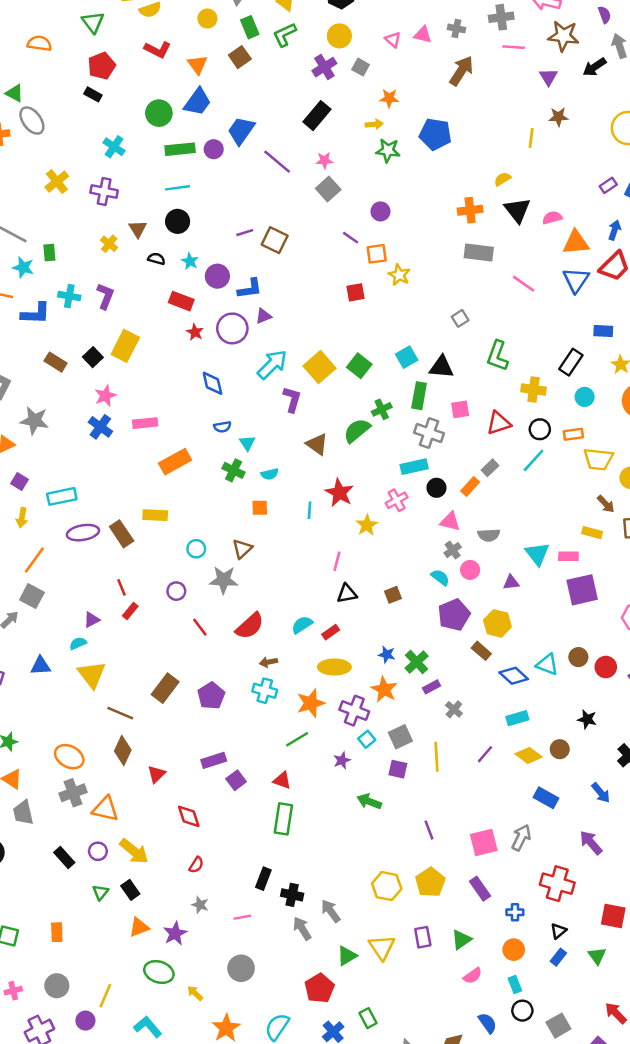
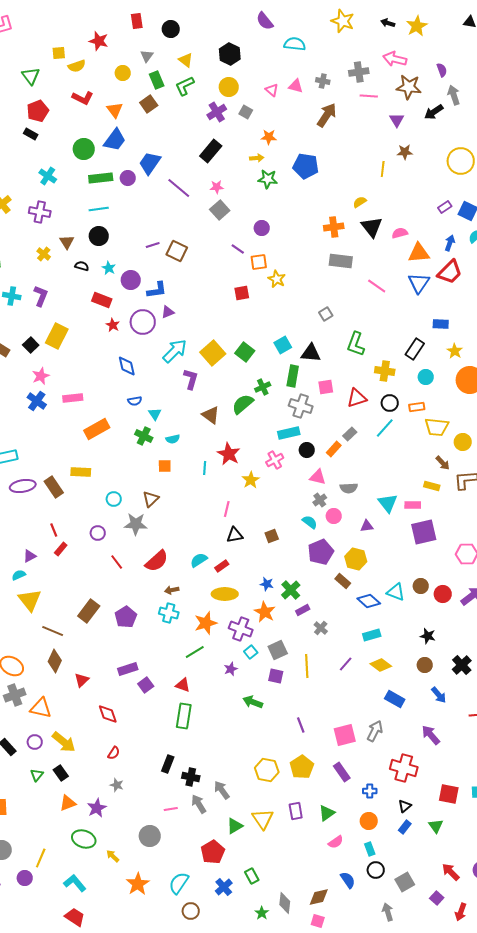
brown circle: (560, 749) -> (425, 665), moved
pink line: (242, 917) -> (171, 809), moved

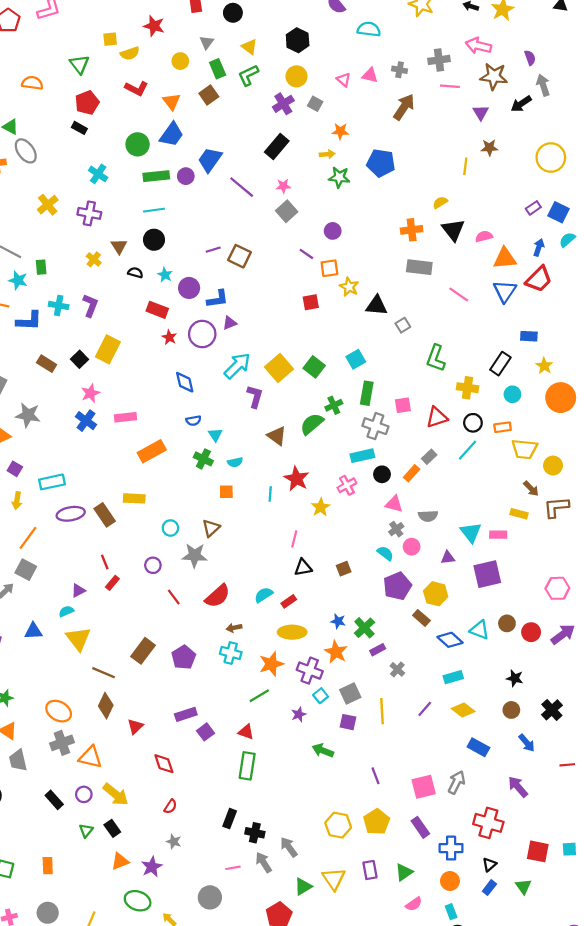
black triangle: (311, 353) -> (377, 305), moved
purple square: (424, 532) -> (487, 574), moved
blue cross: (370, 791) -> (451, 848), size x1.5

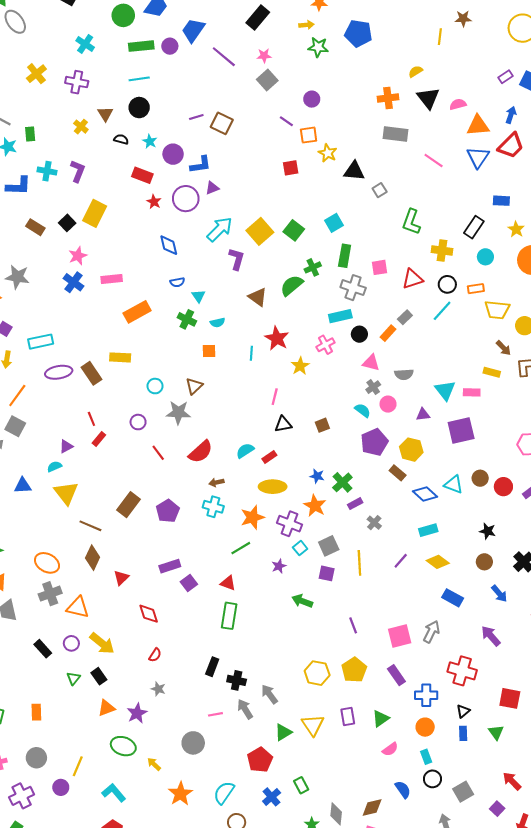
blue rectangle: (489, 888) -> (463, 733), turned -40

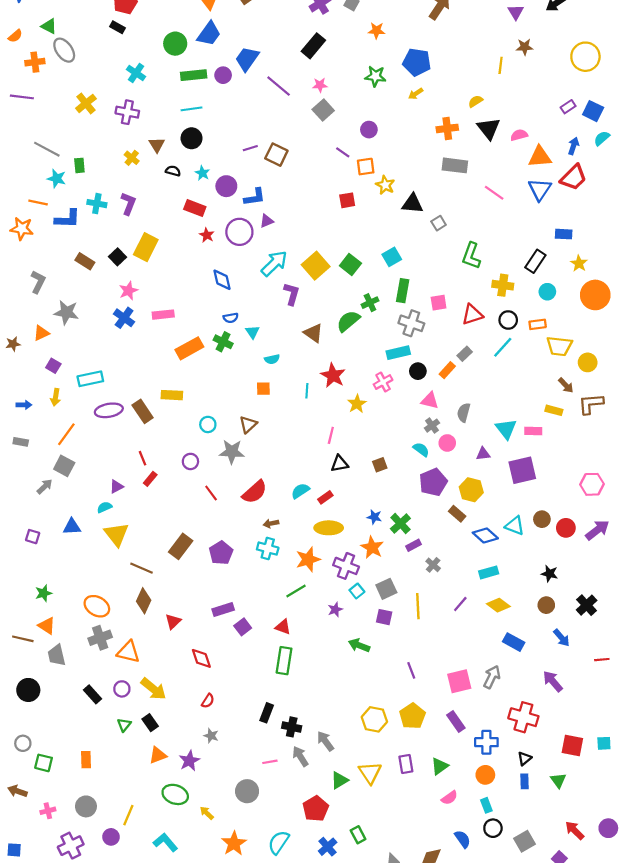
yellow arrow: (306, 25) -> (416, 94), moved, turned 152
green cross: (187, 319) -> (223, 342), moved
gray semicircle: (404, 374) -> (464, 413), turned 108

